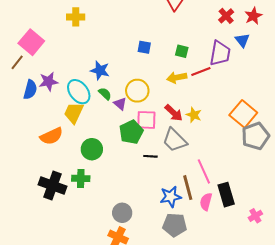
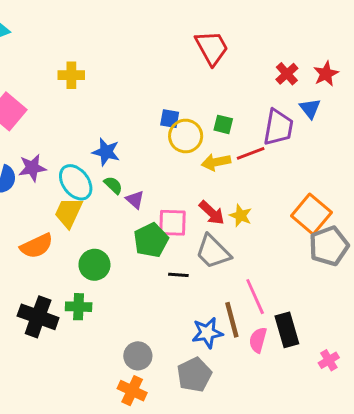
yellow circle: (137, 91) -> (186, 136), moved
gray pentagon: (175, 225) -> (194, 375), moved, turned -30

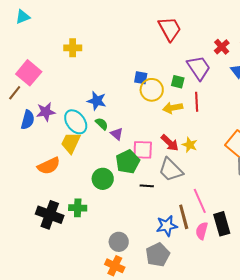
purple trapezoid: (278, 127) -> (199, 68), moved, turned -44
red line: (251, 153) -> (197, 102), turned -72
green circle: (94, 265) -> (103, 179), moved

